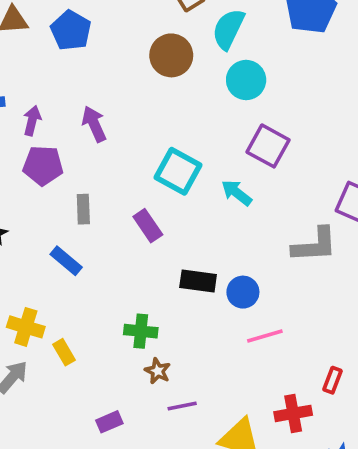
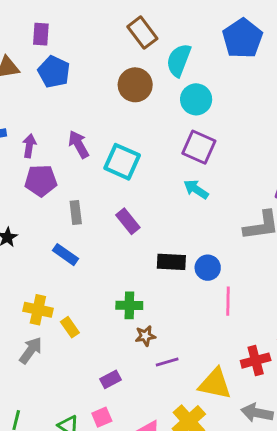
purple square: (268, 146) -> (199, 147), moved
cyan square: (178, 171) -> (122, 162), moved
pink line: (265, 336) -> (228, 301), turned -68
brown star: (158, 371) -> (145, 336), turned -30

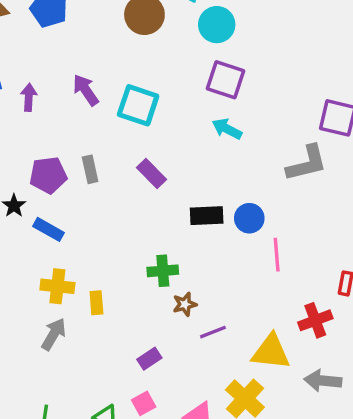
purple pentagon: (41, 181) -> (48, 175), moved
blue rectangle: (66, 255) -> (48, 229), moved
yellow rectangle: (70, 327) -> (96, 303), turned 36

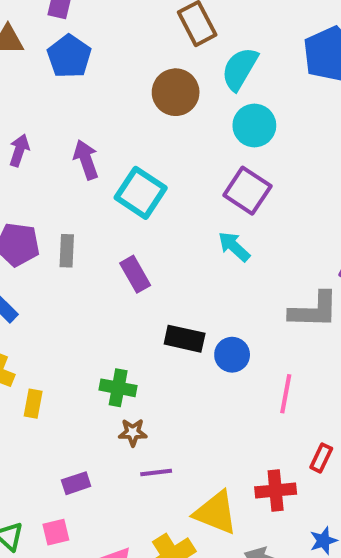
pink line: (277, 255) -> (286, 394), moved

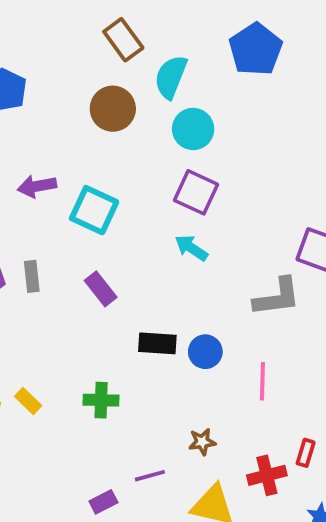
purple arrow: (86, 160) -> (37, 186), turned -72
yellow rectangle: (33, 404) -> (28, 401), moved, turned -48
brown star: (133, 432) -> (202, 442), moved
red rectangle: (321, 458) -> (306, 453), moved
purple rectangle: (76, 483) -> (103, 502), moved

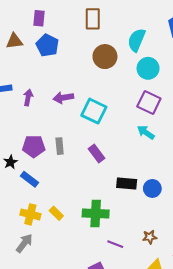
brown rectangle: (123, 40) -> (93, 19), moved, turned 35
green cross: (101, 400) -> (96, 214), size x1.4
purple line: (150, 476) -> (115, 244), moved, turned 35

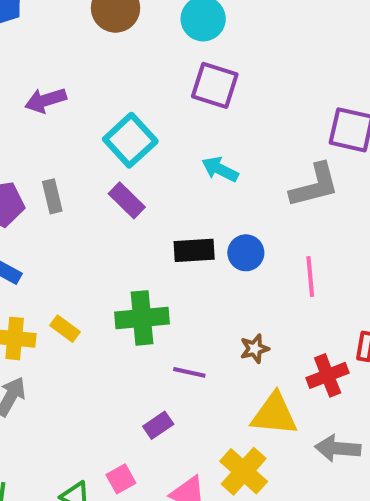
cyan square: (94, 111) -> (130, 140), moved, turned 30
cyan arrow: (146, 132) -> (220, 169), moved

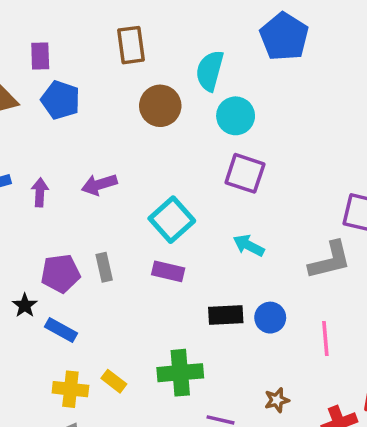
purple rectangle: (127, 200) -> (168, 271), turned -32

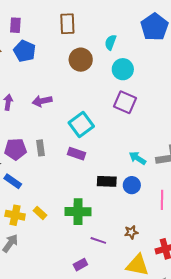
cyan semicircle: (210, 71) -> (111, 42), size x0.7
cyan arrow: (249, 245) -> (138, 158), moved

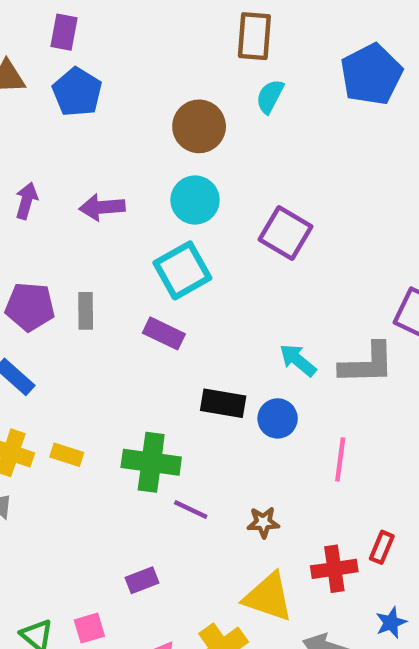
brown rectangle: (67, 24) -> (254, 36), moved
cyan circle: (123, 69) -> (195, 200), moved
yellow rectangle: (40, 213) -> (67, 455), turned -32
purple line: (98, 240) -> (191, 509), moved

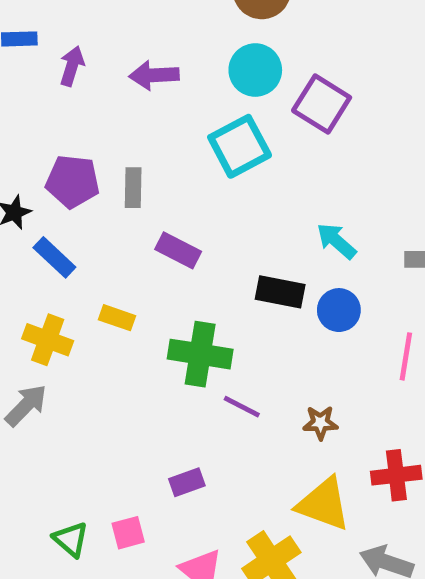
purple square: (286, 233) -> (322, 104), moved
purple rectangle: (164, 333) -> (178, 250), moved
cyan arrow: (298, 360) -> (336, 241), moved
yellow rectangle: (67, 455) -> (117, 318), moved

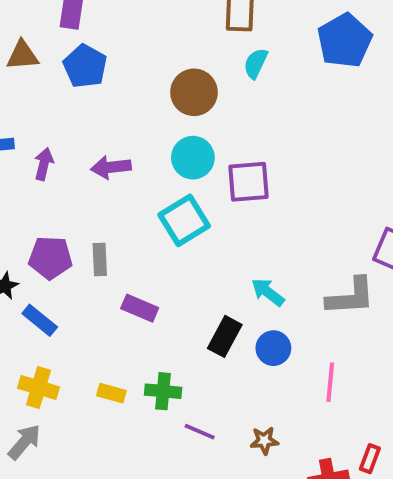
purple square: (322, 104) -> (249, 182), turned -33
black rectangle: (280, 292) -> (225, 336), turned -69
yellow rectangle: (117, 318) -> (111, 393), moved
green cross: (200, 354) -> (163, 391), size x0.7

